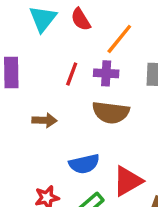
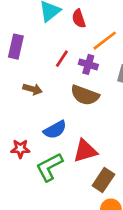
blue semicircle: (84, 164) -> (55, 130), turned -30

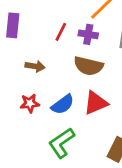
red star: (20, 149) -> (30, 103), moved
red triangle: (85, 151) -> (96, 103), moved

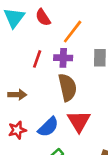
brown semicircle: (88, 66) -> (67, 87), turned -108
red triangle: (96, 103) -> (79, 121), turned -30

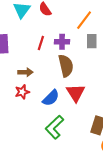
orange line: (73, 32) -> (84, 20), moved
red star: (17, 130) -> (22, 92), moved

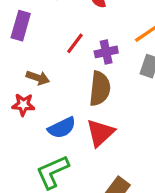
purple cross: (62, 42) -> (106, 52), turned -32

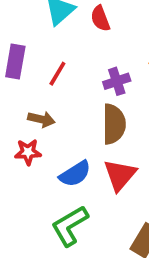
red line: (75, 43) -> (57, 74), moved

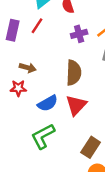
red line: (57, 74) -> (37, 26), moved
purple cross: (117, 81) -> (79, 34), moved

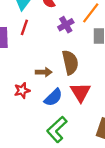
brown arrow: (28, 68) -> (44, 72), moved

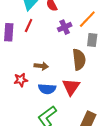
brown semicircle: (70, 62) -> (79, 60), moved
blue semicircle: (53, 97) -> (47, 89), turned 42

